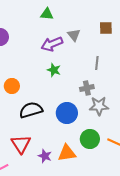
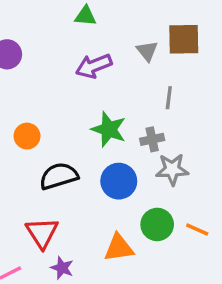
brown square: (106, 28) -> (184, 39), size x1.5
gray triangle: (74, 35) -> (147, 51), moved
green star: (54, 70) -> (109, 129), moved, size x1.5
purple star: (45, 156) -> (62, 268), moved

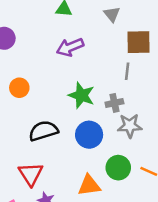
brown square: (184, 39) -> (139, 42), moved
gray triangle: (147, 51) -> (112, 14), moved
orange circle: (27, 136) -> (19, 88), moved

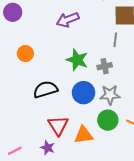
gray star: (130, 126) -> (110, 95), moved
red triangle: (31, 174) -> (58, 125), moved

